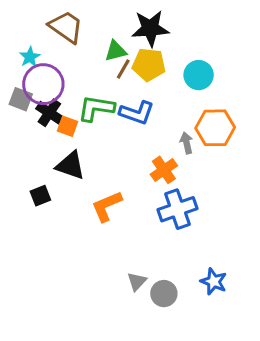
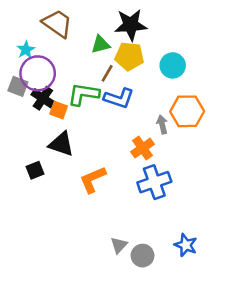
brown line: (123, 69) -> (107, 73), moved

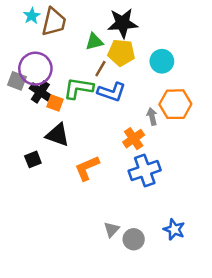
brown trapezoid: (57, 24) -> (54, 22), turned 68
cyan star: (26, 50) -> (32, 16), moved

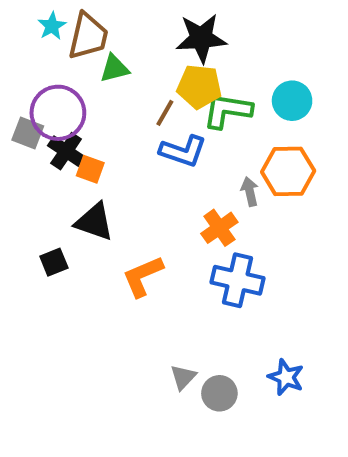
green triangle: (94, 42) -> (114, 68), moved
cyan circle: (162, 61) -> (292, 101), moved
green L-shape: (78, 88) -> (227, 111), moved
blue cross: (145, 171) -> (238, 280), turned 32

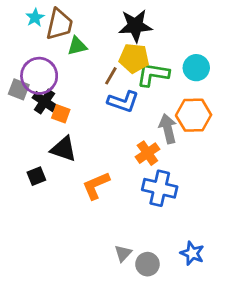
gray arrow: (250, 191) -> (168, 129), size x1.5

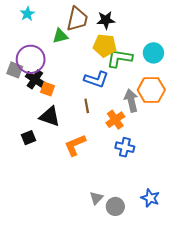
brown trapezoid: (59, 24) -> (77, 19), moved
black star: (135, 26) -> (106, 20), size x0.7
brown line: (111, 76) -> (87, 106), moved, turned -40
blue cross: (160, 188) -> (125, 147), size x0.7

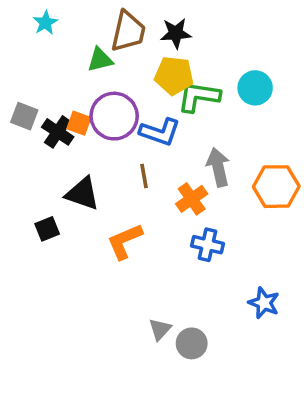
purple circle: (31, 59) -> (114, 116), moved
orange square: (48, 89) -> (79, 123), moved
orange hexagon: (151, 90) -> (276, 187), moved
blue star: (150, 198) -> (264, 303), moved

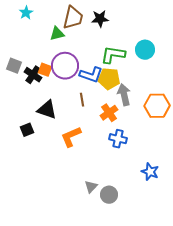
yellow pentagon: (174, 76) -> (109, 79), moved

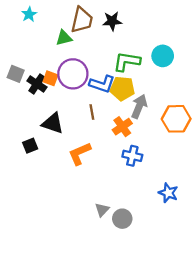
gray arrow: (124, 95) -> (139, 106), turned 35

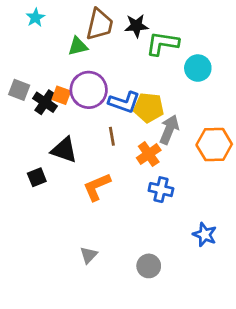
green L-shape: (127, 62) -> (162, 43), moved
gray triangle: (102, 210) -> (89, 255), moved

